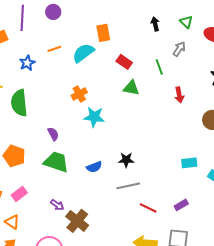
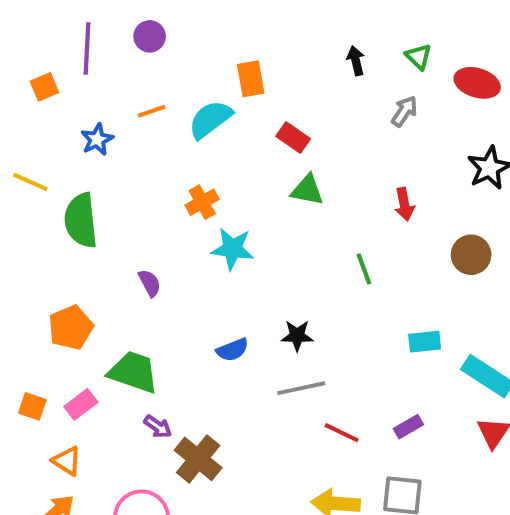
green line: (159, 67) -> (364, 269), moved
orange pentagon: (14, 156) -> (71, 328), turned 30
green trapezoid: (56, 162) -> (133, 372), moved

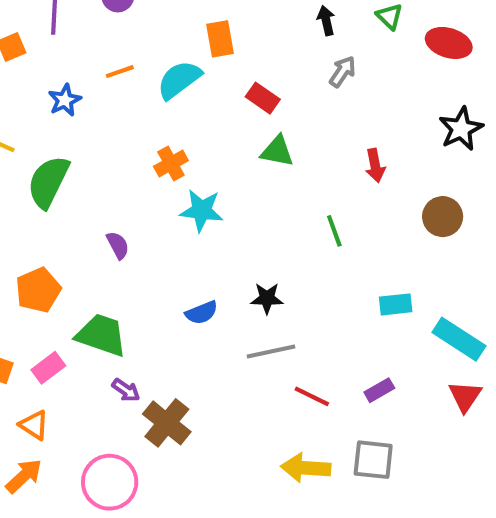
gray arrow: (404, 111) -> (342, 72), moved
green semicircle: (81, 220) -> (48, 182), turned 32

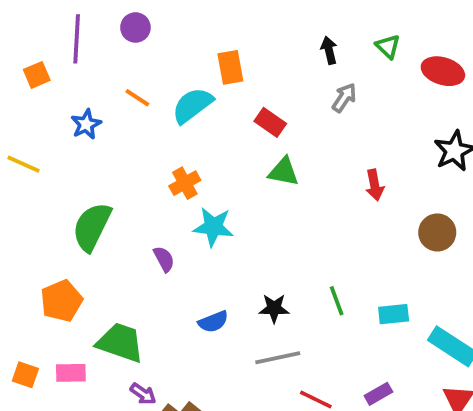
orange line: (120, 72) -> (137, 98), turned 52
green semicircle: (48, 182) -> (92, 227), moved
green line: (334, 231) -> (337, 301), moved
purple semicircle: (118, 245) -> (164, 259), moved
pink rectangle: (48, 368) -> (71, 373), turned 36

